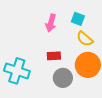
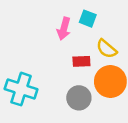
cyan square: (78, 19) -> (88, 19), moved
red rectangle: (54, 56) -> (81, 61), moved

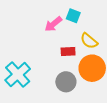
pink arrow: (64, 29) -> (53, 24), turned 36
cyan cross: (21, 89) -> (18, 74), turned 30

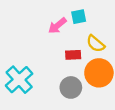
cyan square: (73, 16) -> (79, 17), turned -32

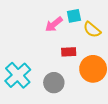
yellow semicircle: (96, 44) -> (92, 30), moved
gray circle: (71, 87) -> (54, 83), moved

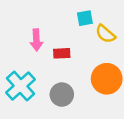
pink arrow: (54, 24) -> (36, 40), moved, turned -54
red rectangle: (69, 52) -> (62, 53), moved

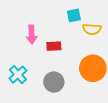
yellow semicircle: (105, 34) -> (92, 29), turned -36
cyan cross: (21, 86) -> (18, 75), size x0.7

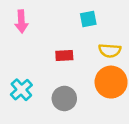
yellow semicircle: (92, 29) -> (110, 50), moved
pink arrow: (32, 34) -> (21, 21), moved

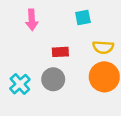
pink arrow: (21, 21) -> (32, 20), moved
gray circle: (64, 98) -> (53, 79), moved

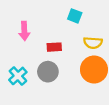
cyan square: (83, 17) -> (75, 16), turned 32
pink arrow: (32, 20) -> (24, 31), moved

